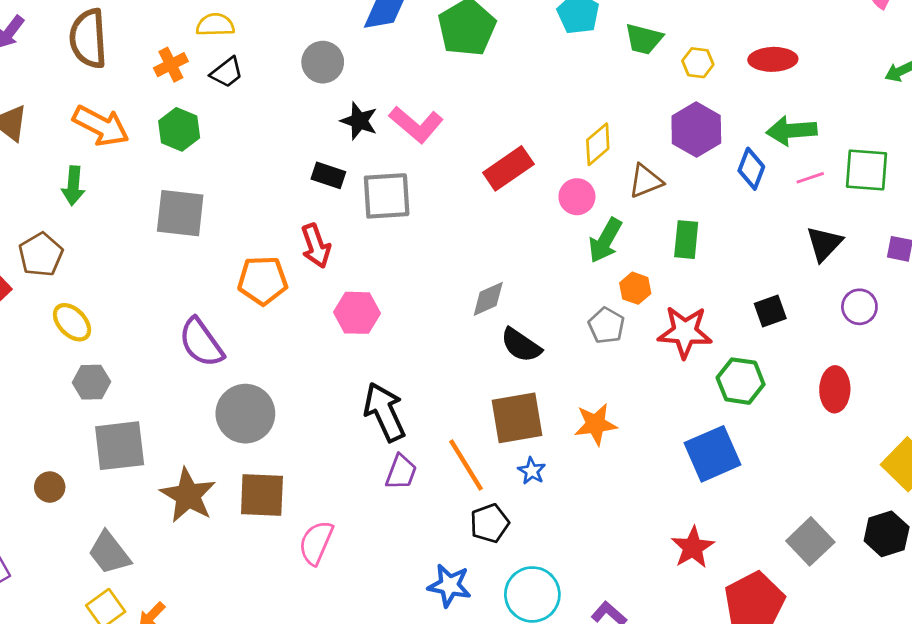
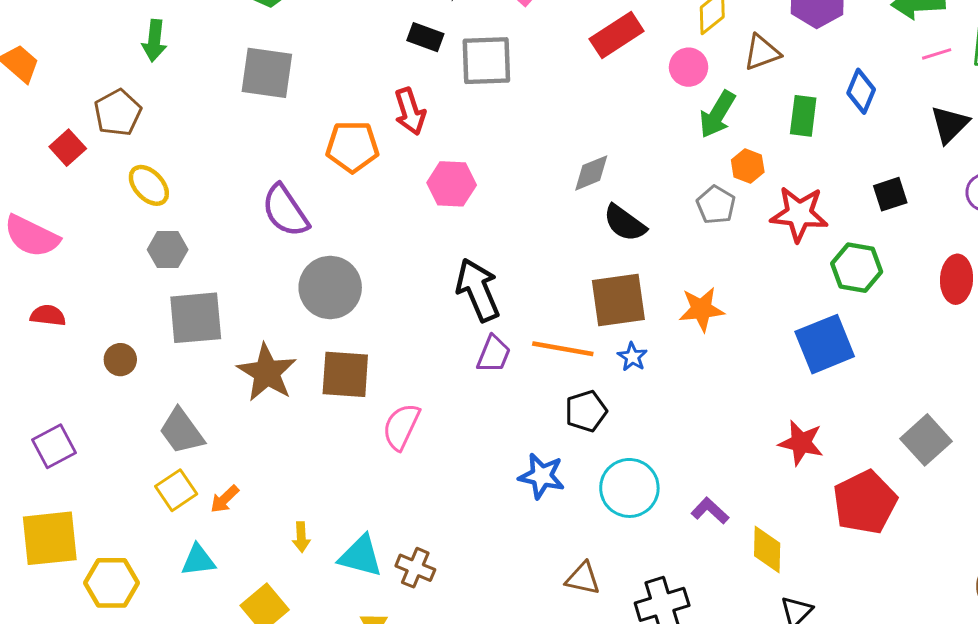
blue diamond: (751, 169) -> (861, 91), moved
orange line: (466, 465) -> (563, 349), turned -50
red star: (693, 547) -> (801, 443), turned -30

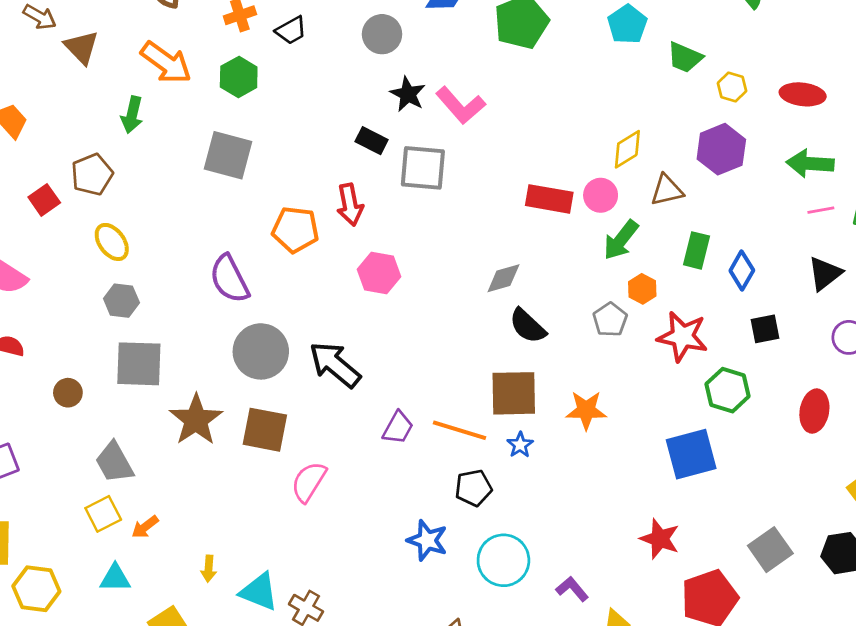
red rectangle: (617, 35) -> (549, 199), moved, turned 36
blue diamond: (861, 91) -> (742, 270), moved
black arrow: (478, 290) -> (335, 365), moved, turned -34

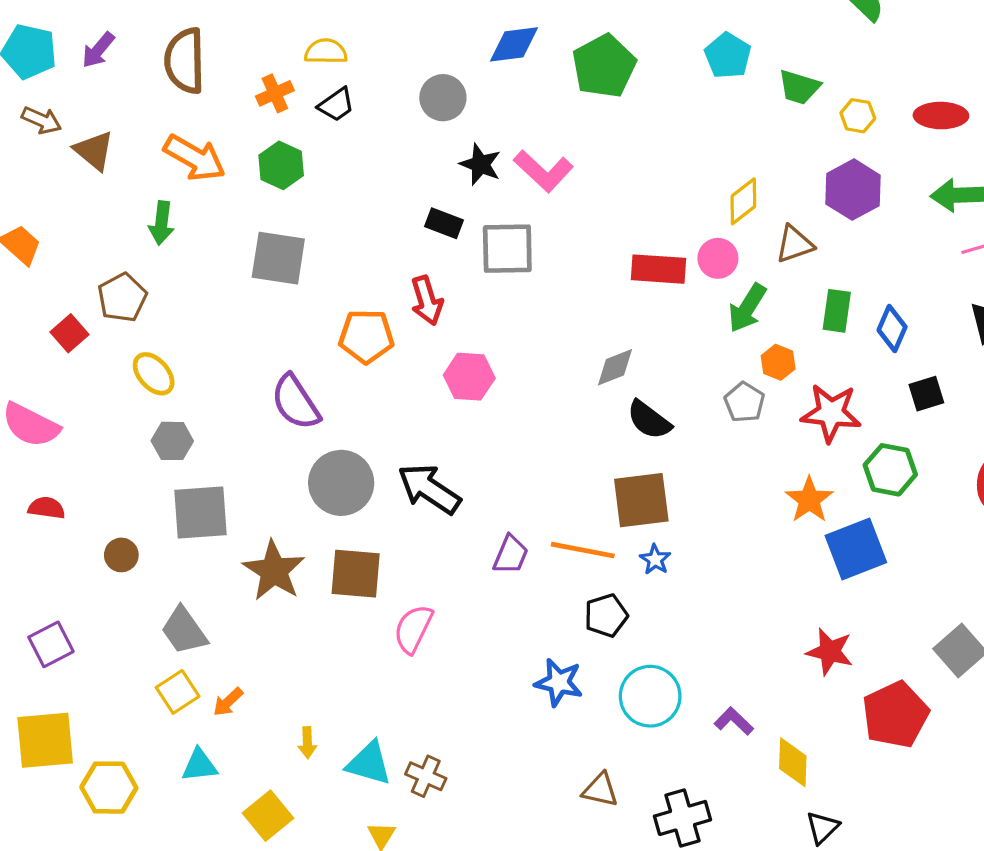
orange star: (586, 410) -> (809, 500), moved, turned -30

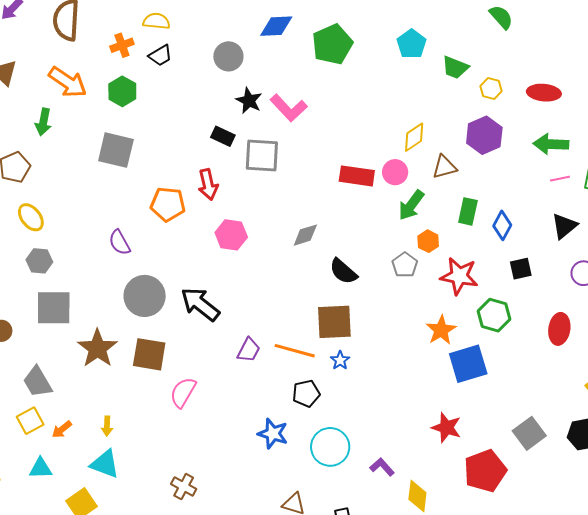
gray diamond: (615, 367) -> (305, 235), moved
purple semicircle: (295, 402) -> (120, 242), size x0.7
yellow arrow: (307, 743) -> (107, 426), moved
cyan triangle: (369, 763) -> (105, 464), moved

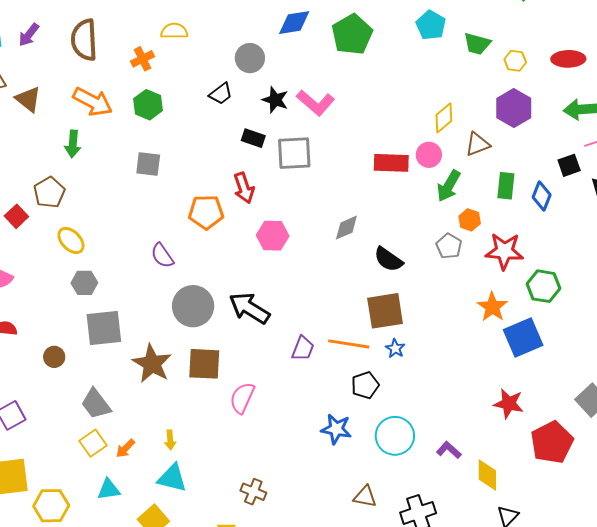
black trapezoid: (160, 55) -> (221, 94), moved
gray square: (116, 150) -> (148, 164), size x0.7
black square: (521, 269) -> (569, 165), moved

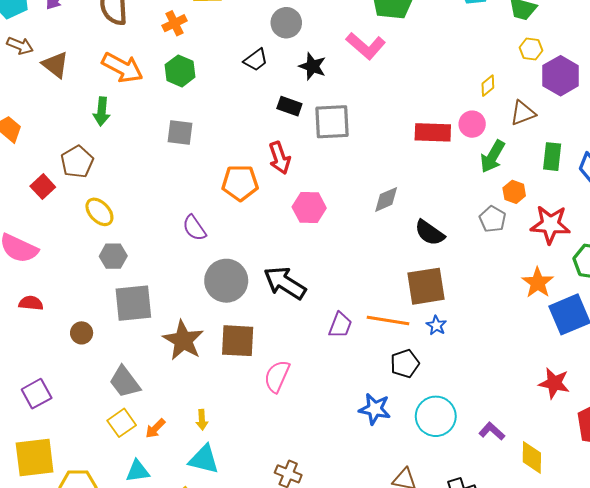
yellow hexagon: (515, 61) -> (531, 49), moved
pink L-shape: (316, 103) -> (366, 46), moved
yellow diamond: (444, 118) -> (488, 86), size x0.7

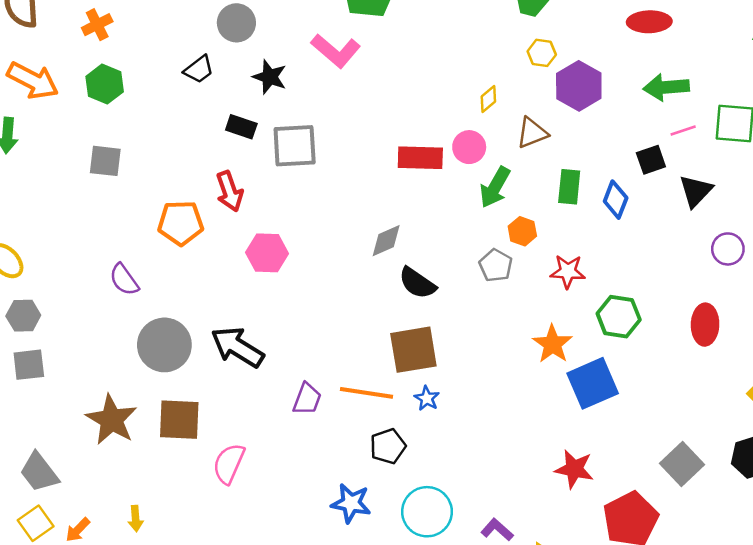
gray diamond: (386, 199) -> (386, 241), moved
red star: (550, 225) -> (568, 271), size x0.7
gray square: (133, 303) -> (29, 365), moved, size x0.7

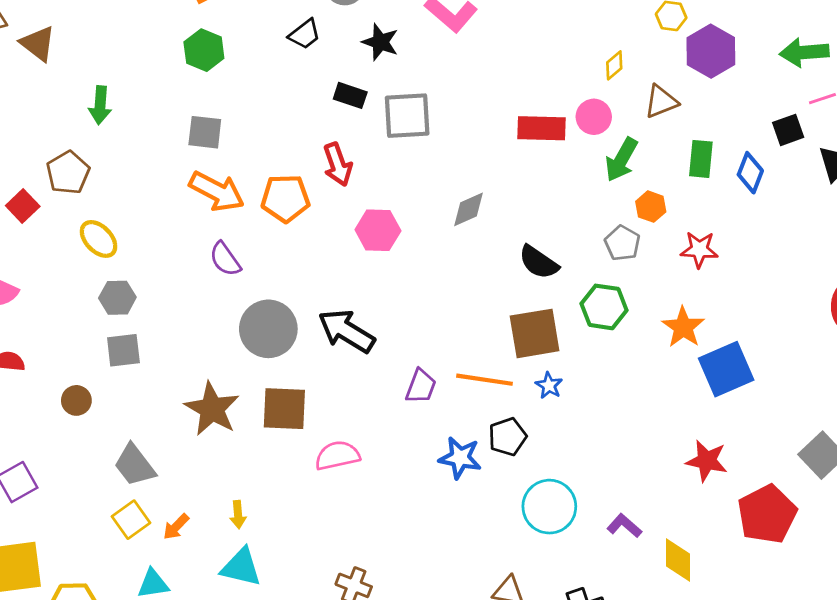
orange arrow: (33, 81) -> (217, 191), moved
gray diamond: (386, 241) -> (469, 209), moved
green hexagon: (619, 317) -> (604, 307), moved
pink semicircle: (229, 464) -> (337, 456), turned 54
blue star: (351, 503) -> (460, 458), moved

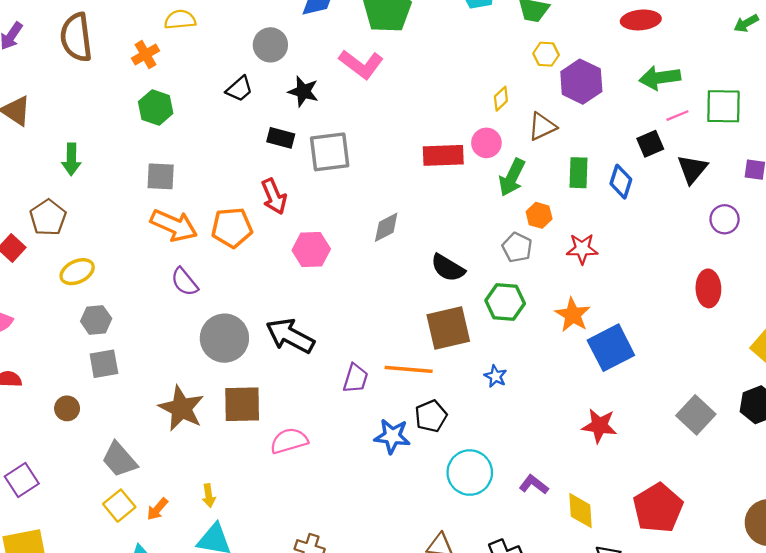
yellow ellipse: (99, 239) -> (77, 272), turned -68
blue star: (549, 385) -> (495, 376), moved
red pentagon: (767, 514) -> (658, 508), moved

